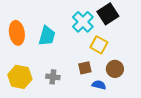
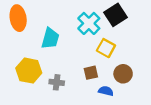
orange ellipse: (17, 33) -> (18, 18), moved
yellow hexagon: (20, 77) -> (29, 71), moved

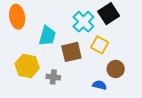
brown square: (91, 73) -> (71, 52), moved, size x1.5

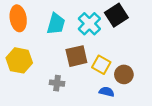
cyan trapezoid: (47, 36) -> (56, 24), moved
yellow square: (100, 45) -> (101, 65), moved
yellow hexagon: (27, 66) -> (19, 60), moved

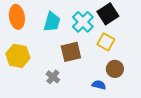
yellow square: (101, 65) -> (106, 42), moved
gray cross: (57, 83) -> (53, 77), turned 32

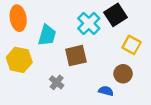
cyan trapezoid: (52, 22) -> (47, 35), moved
yellow square: (106, 42) -> (132, 45), moved

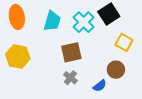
cyan trapezoid: (47, 35) -> (52, 21), moved
gray cross: (57, 82) -> (70, 78), moved
blue semicircle: (106, 91) -> (100, 86), turned 128

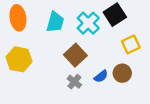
yellow square: (124, 42) -> (131, 44), turned 36
brown square: (71, 52) -> (75, 55), turned -30
blue semicircle: (100, 86) -> (101, 76), moved

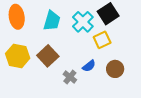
yellow square: (131, 44) -> (102, 40), moved
brown square: (75, 55) -> (48, 56), moved
blue semicircle: (101, 76) -> (89, 66), moved

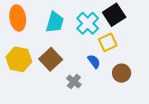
blue semicircle: (89, 66) -> (94, 61), moved, turned -88

